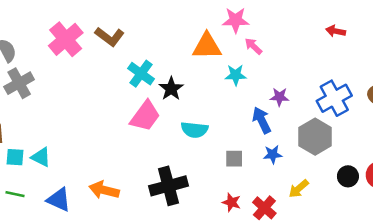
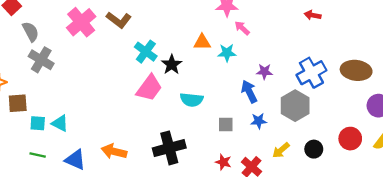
orange triangle: (207, 46) -> (202, 42), moved, size x0.7
gray cross: (19, 83) -> (41, 60), turned -30
black circle: (348, 176) -> (314, 149), moved

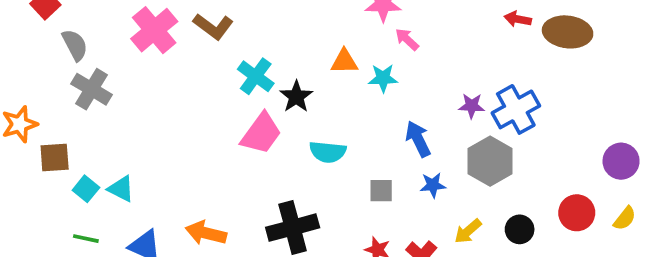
brown ellipse: (356, 70) -> (568, 32), moved
purple star: (264, 72) -> (472, 106), moved
cyan square: (38, 123) -> (86, 189), turned 35

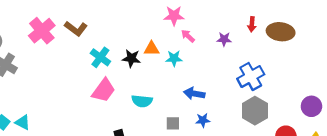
red arrow: (518, 19) -> (252, 24), turned -96
black star: (296, 97) -> (131, 58), moved, turned -30
purple star: (472, 106) -> (224, 39), moved
blue arrow: (418, 139) -> (194, 94), turned -54
gray hexagon: (490, 161) -> (255, 111), moved

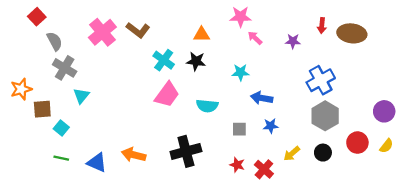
orange triangle: (152, 49) -> (202, 35), moved
cyan star: (174, 58) -> (241, 72), moved
cyan triangle: (23, 122) -> (81, 96), moved, turned 42

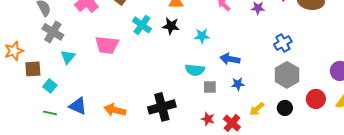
cyan star: (241, 72) -> (202, 36), moved
blue cross: (321, 80) -> (283, 43), size x0.7
pink trapezoid: (167, 95) -> (107, 45), moved, turned 60
cyan semicircle: (207, 106) -> (195, 70), moved
blue triangle: (97, 163) -> (78, 106), moved

